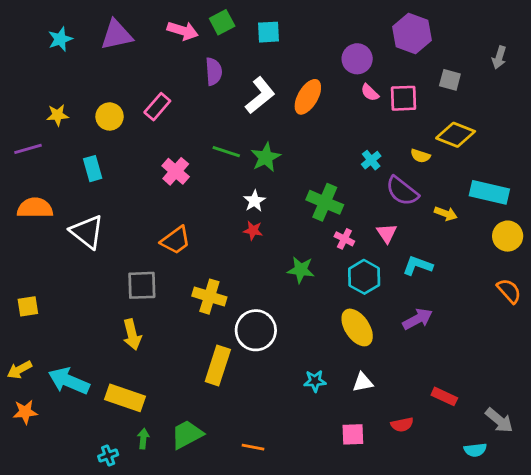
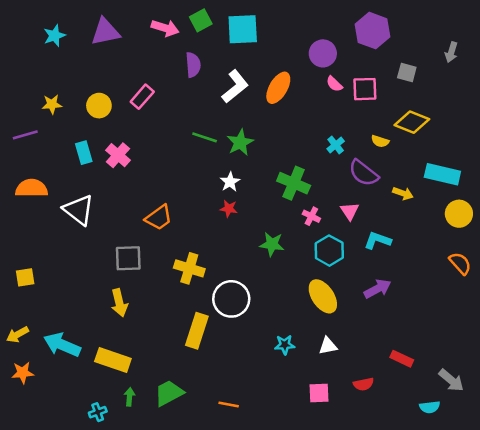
cyan square: (268, 32) -> (243, 29), size x1.5
pink cross: (176, 171) -> (118, 155), moved

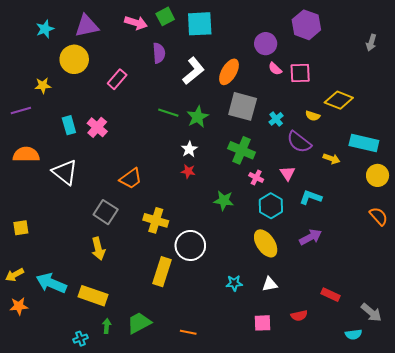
gray square: (407, 72) -> (243, 106), moved, size x1.8
yellow circle: (99, 106) -> (74, 59), moved, size x1.4
gray square: (128, 258) -> (106, 212), turned 35

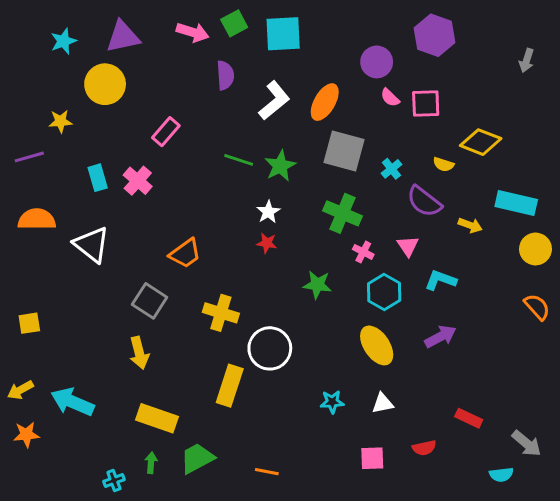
pink rectangle: (117, 79) -> (166, 132), moved
yellow rectangle: (93, 296) -> (157, 418), moved

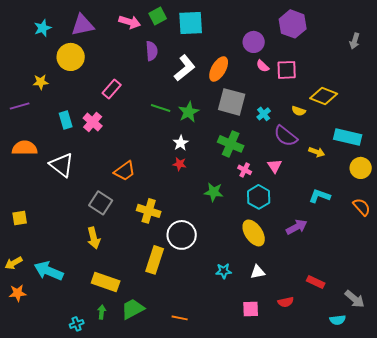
cyan L-shape: (440, 280) -> (320, 196), moved

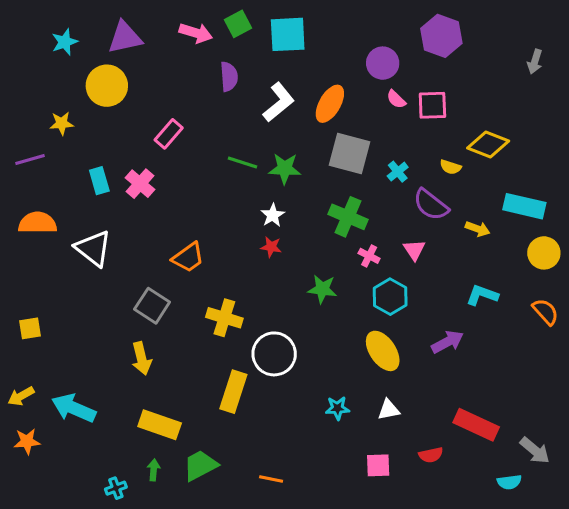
green star: (189, 112) -> (285, 169), turned 30
red rectangle: (316, 282) -> (476, 425), size x1.6

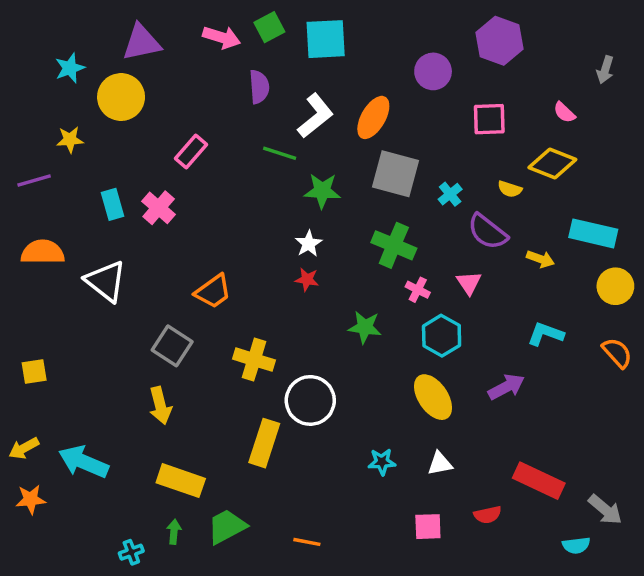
cyan star: (65, 42) -> (70, 68), moved
pink semicircle: (396, 99) -> (564, 112), moved
green line: (242, 163) -> (280, 153), moved

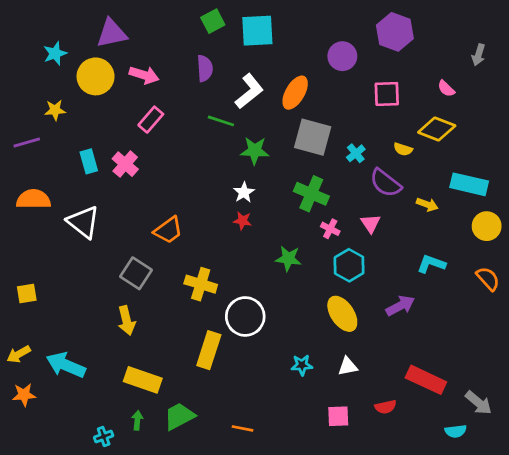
pink arrow: (222, 37) -> (144, 75), moved

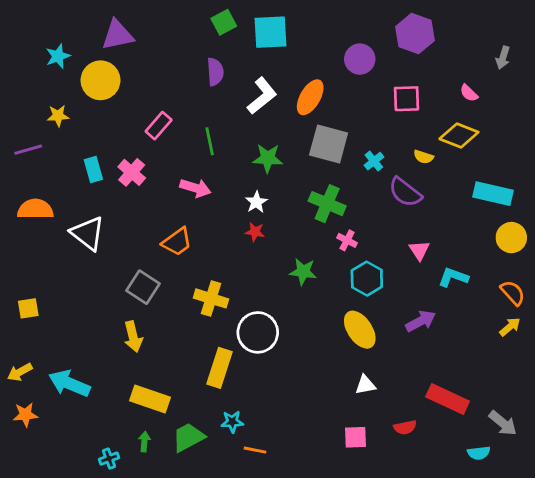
pink arrow: (144, 75) -> (195, 188), moved
green line: (221, 121) -> (210, 141), moved, turned 60
yellow arrow: (427, 205) -> (510, 327), moved, turned -60
pink triangle: (371, 223) -> (419, 250), moved
cyan star: (302, 365) -> (232, 422), moved

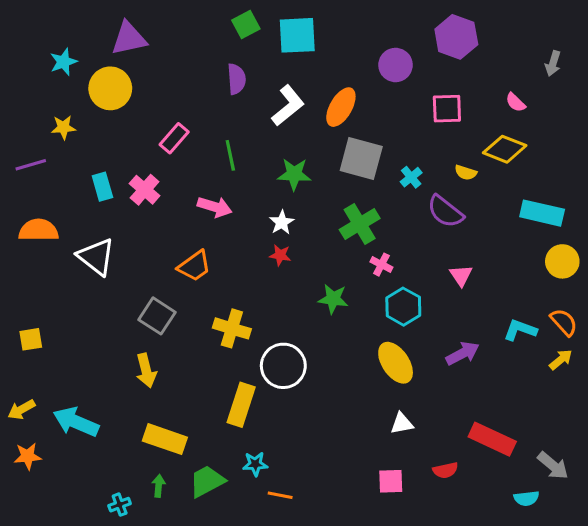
green cross: (327, 204) -> (360, 224), turned 36
cyan L-shape: (453, 277) -> (520, 330), moved

